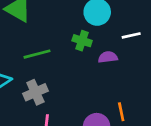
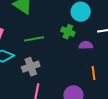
orange line: (121, 112) -> (93, 73), moved

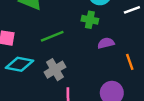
purple semicircle: (86, 45) -> (106, 43), moved

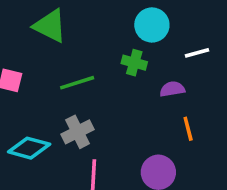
purple semicircle: (106, 43) -> (172, 89), moved
cyan diamond: (19, 64) -> (29, 148), moved

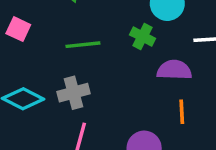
purple semicircle: (172, 89) -> (174, 70), size x1.4

